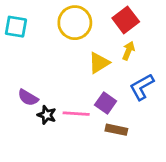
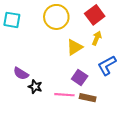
pink line: (76, 114) -> (64, 95), moved

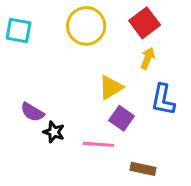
yellow triangle: (75, 47) -> (111, 87), moved
blue L-shape: (107, 65) -> (163, 100), turned -50
brown rectangle: (88, 98) -> (143, 169), moved

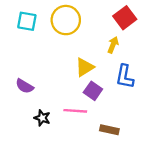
red square: (145, 23) -> (125, 18), moved
cyan square: (18, 31) -> (27, 21), moved
black star: (54, 132) -> (42, 118), moved

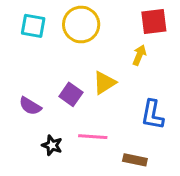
red square: (125, 18) -> (154, 22), turned 30
blue L-shape: (125, 77) -> (152, 115), moved
purple square: (93, 91) -> (71, 94), moved

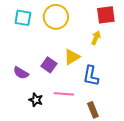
blue L-shape: (152, 115) -> (91, 76), moved
brown rectangle: (135, 160) -> (93, 110), turned 56

